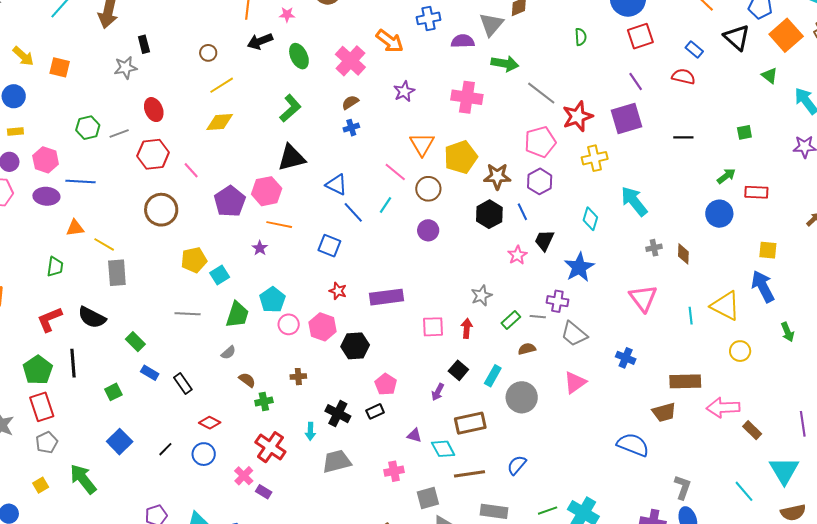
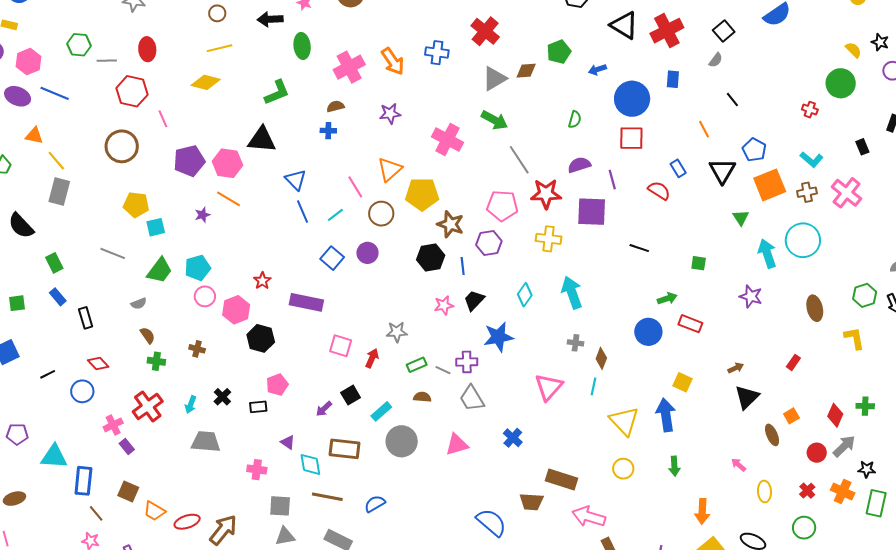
purple semicircle: (463, 41) -> (579, 165), moved, turned -35
blue square: (329, 246) -> (332, 258), moved
purple cross: (557, 301) -> (467, 362), turned -30
cyan line: (691, 316) -> (594, 386), moved
black cross: (338, 414) -> (222, 397), size x0.7

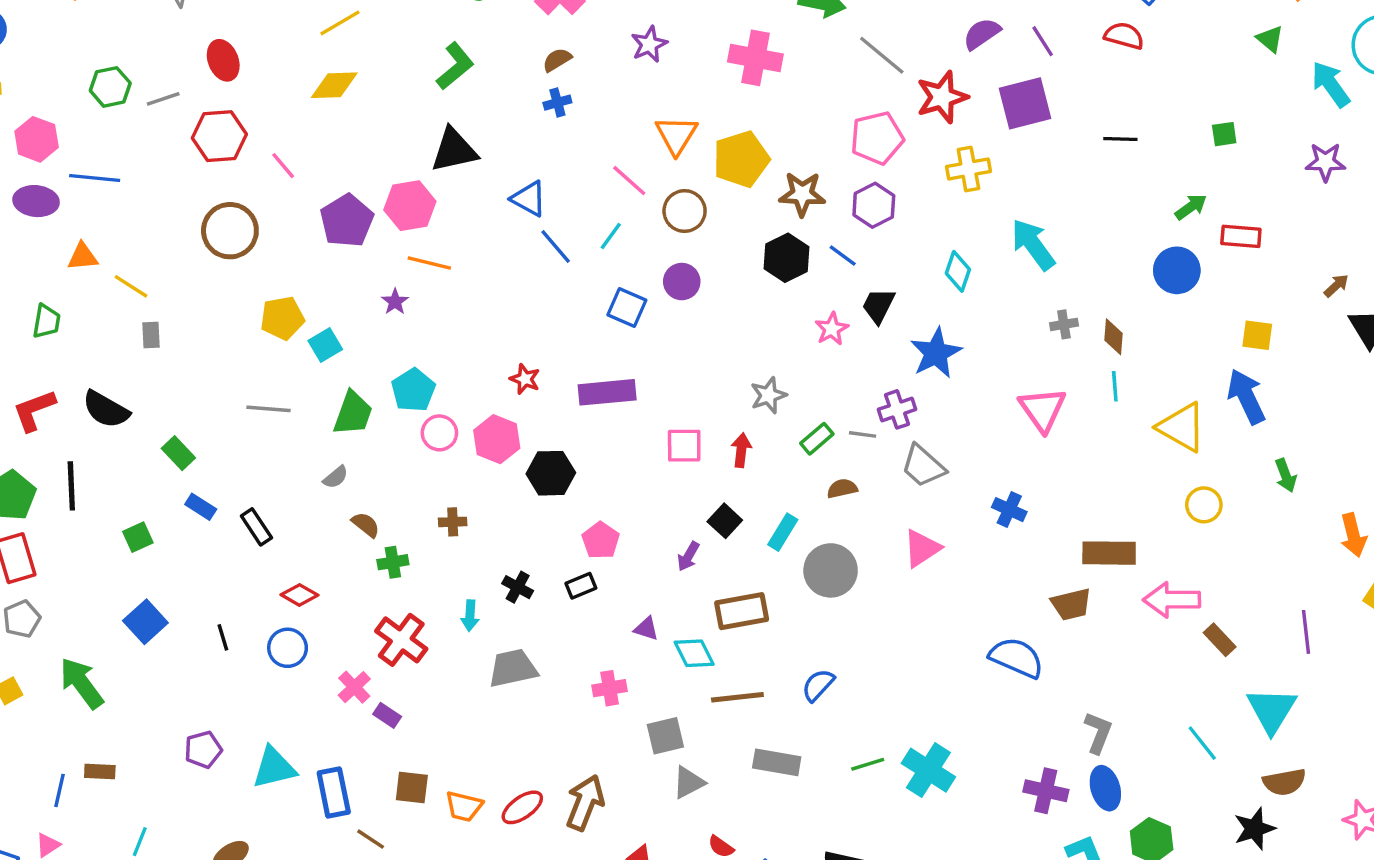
gray rectangle: (59, 192) -> (151, 335), size x0.6
blue line: (463, 266) -> (843, 256), turned -30
black line: (48, 374) -> (223, 637), turned -63

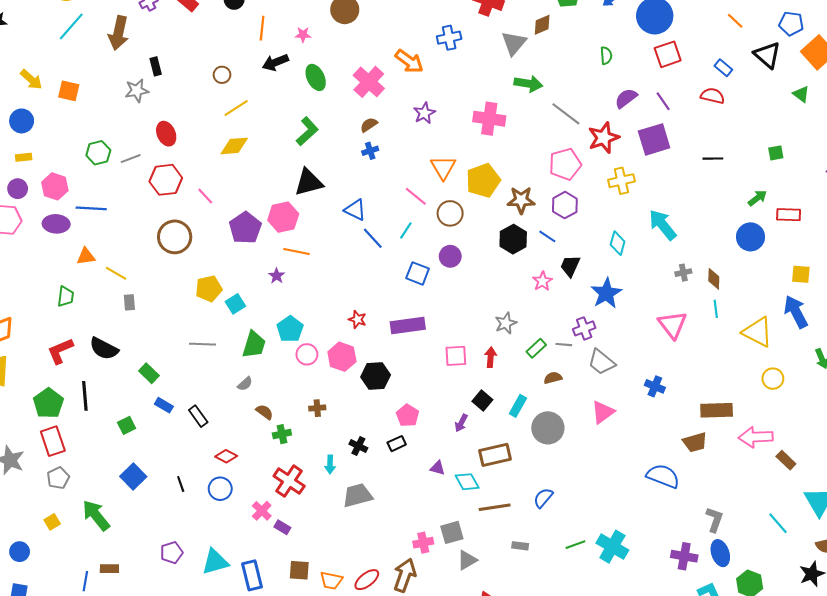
pink cross: (610, 688) -> (423, 543), moved
gray rectangle: (777, 762) -> (520, 546), size x0.6

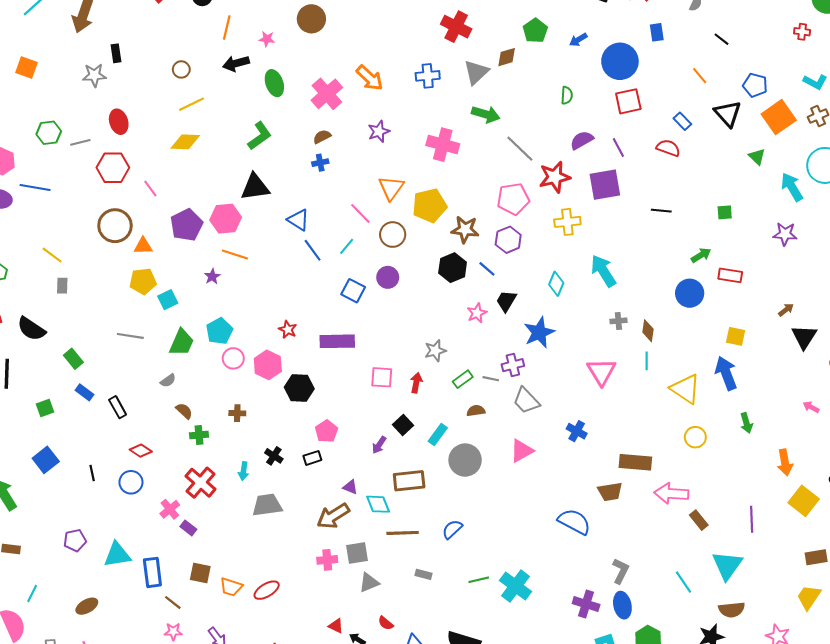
blue cross: (449, 38) -> (428, 76), moved
orange triangle: (86, 256) -> (143, 246), moved
brown arrow: (405, 575) -> (333, 516), moved, turned -148

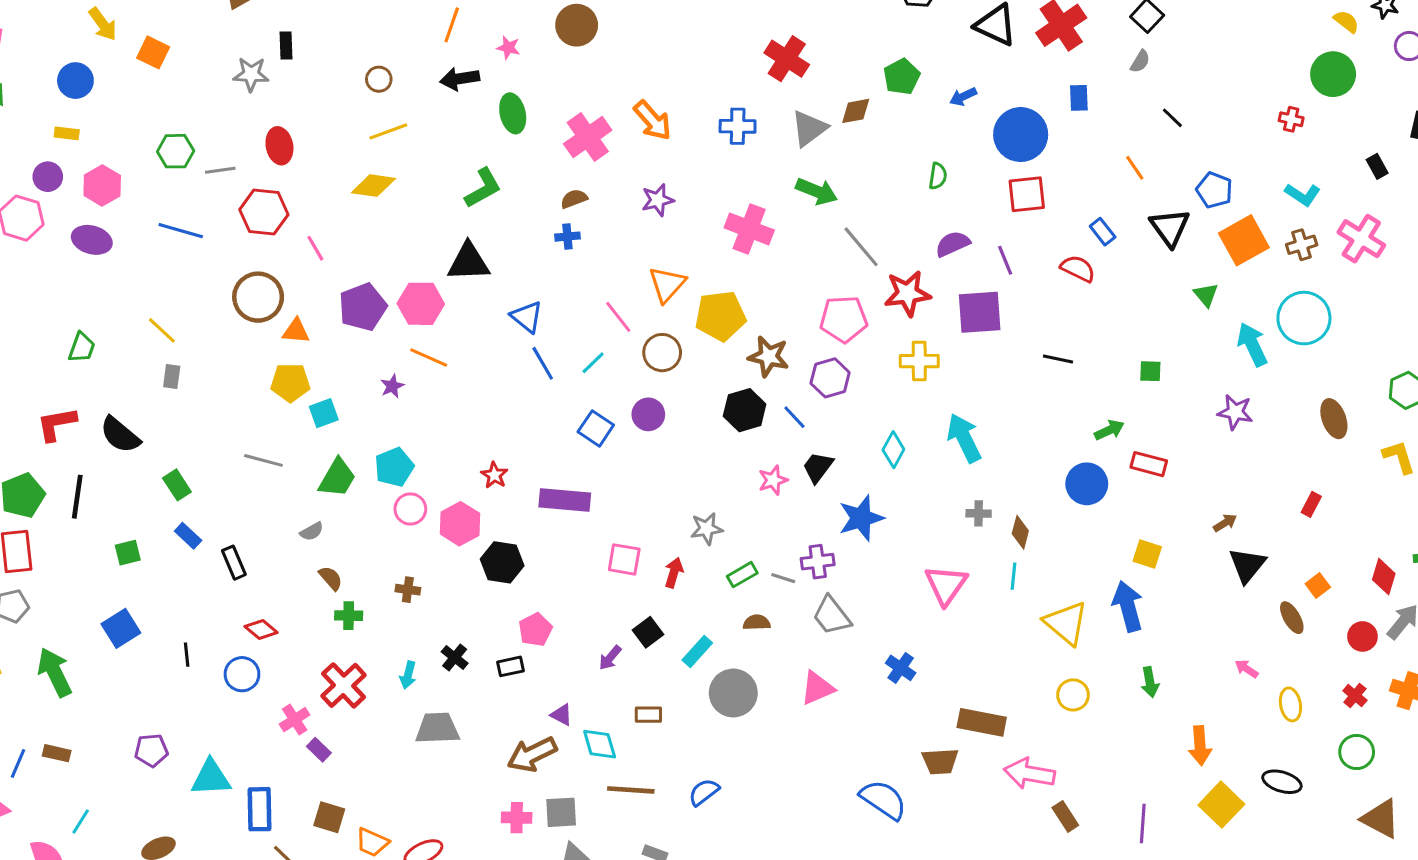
blue line: (35, 187) -> (181, 231), moved
brown rectangle: (409, 481) -> (648, 715), size x0.6

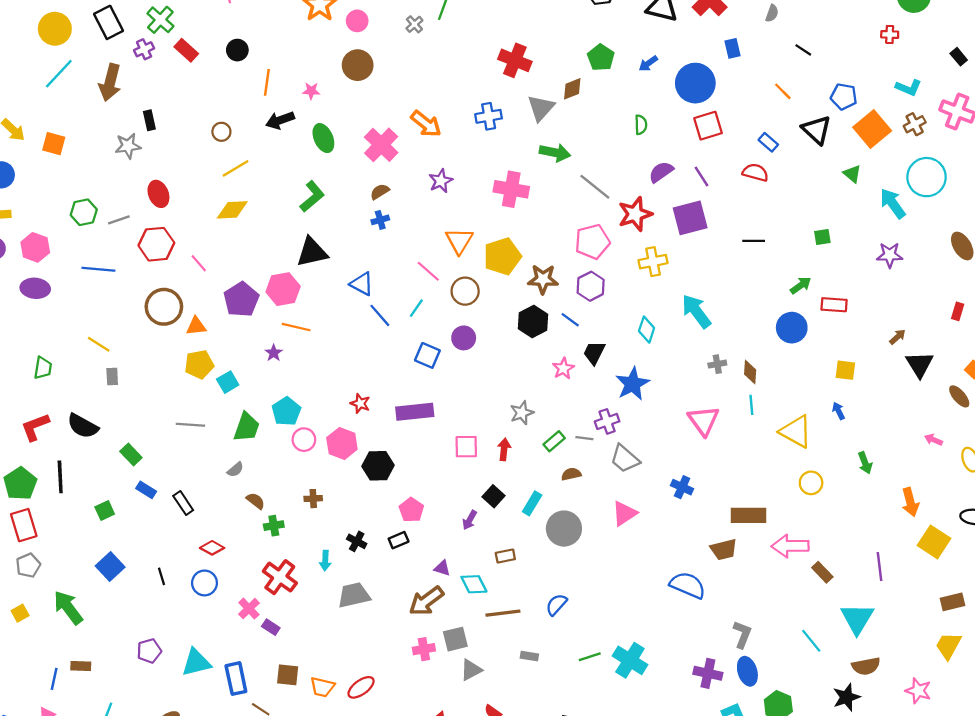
blue arrow: (1128, 606) -> (839, 411), size x0.5

